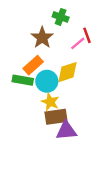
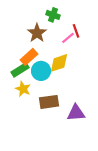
green rectangle: (23, 80) -> (20, 70), turned -42
yellow star: (50, 102) -> (23, 89), moved
purple triangle: (66, 131) -> (76, 113), moved

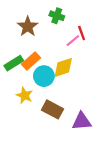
brown star: (37, 33) -> (28, 27), moved
green rectangle: (20, 70) -> (14, 63), moved
brown rectangle: (49, 102) -> (52, 109), turned 36

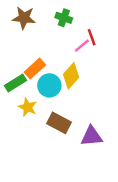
brown star: (28, 27) -> (24, 18), moved, turned -30
green rectangle: (14, 63) -> (16, 83), moved
yellow diamond: (63, 67) -> (71, 76), turned -30

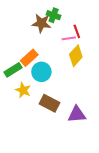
brown star: (24, 18) -> (41, 23), moved
pink line: (82, 46) -> (69, 38), turned 32
yellow diamond: (71, 76) -> (76, 56), moved

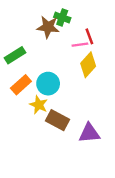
orange rectangle: (29, 58) -> (21, 85), moved
green rectangle: (13, 70) -> (15, 55), moved
yellow star: (23, 90) -> (39, 105), moved

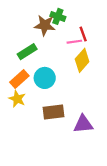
green rectangle: (15, 55) -> (27, 52), moved
yellow star: (39, 105) -> (17, 99), moved
brown rectangle: (58, 120) -> (54, 112), turned -35

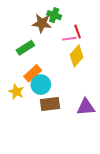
cyan circle: (45, 78) -> (41, 85), moved
orange rectangle: (19, 79) -> (33, 73), moved
purple triangle: (83, 124) -> (86, 107), moved

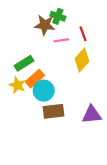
pink line: (69, 39) -> (61, 40), moved
green rectangle: (25, 48) -> (24, 63), moved
yellow star: (16, 92) -> (17, 85), moved

